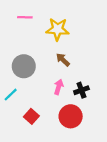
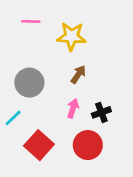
brown arrow: (63, 60) -> (78, 74), turned 80
red square: (31, 116) -> (39, 145), size x1.5

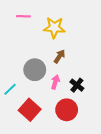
gray circle: (29, 83) -> (35, 70), moved
black cross: (101, 112) -> (77, 85), turned -32

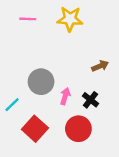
yellow star: (54, 28) -> (70, 19), moved
brown arrow: (59, 56) -> (100, 66), moved, turned 32

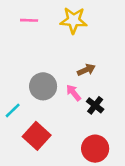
brown arrow: (100, 66) -> (86, 70), moved
pink arrow: (65, 96) -> (74, 93), moved, turned -56
red circle: (78, 129) -> (95, 149), moved

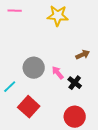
pink line: (29, 20) -> (15, 11), moved
brown arrow: (86, 70) -> (83, 55), moved

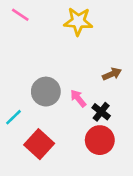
pink line: (15, 11) -> (20, 15), turned 32
red circle: (75, 117) -> (100, 140), moved

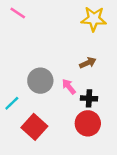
yellow star: (78, 21) -> (94, 19), moved
brown arrow: (112, 74) -> (88, 63), moved
black cross: (101, 112) -> (89, 98), turned -35

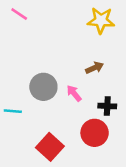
black cross: (89, 98) -> (107, 106), moved
cyan line: (12, 103) -> (13, 111), turned 49
red square: (34, 127) -> (50, 147), moved

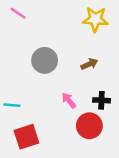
gray circle: (43, 87) -> (45, 60), moved
pink arrow: (74, 93) -> (69, 100), moved
red square: (50, 147) -> (26, 137), moved, turned 30

